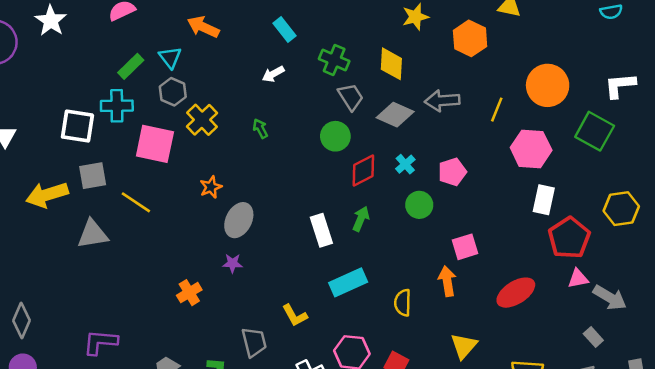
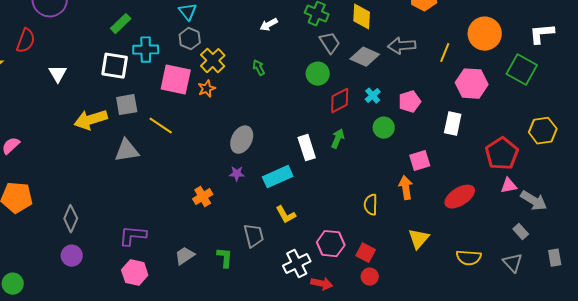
green rectangle: (131, 66) -> (121, 24), moved
orange star: (211, 187) -> (207, 89), moved
white rectangle: (544, 200) -> (453, 124), moved
cyan rectangle: (348, 282) -> (278, 177), moved

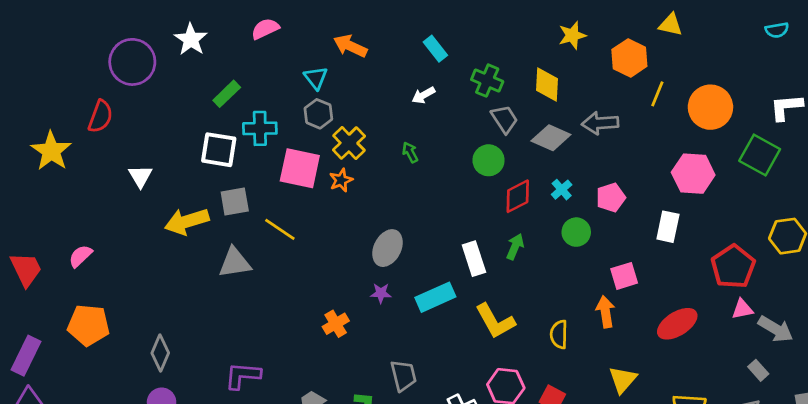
yellow line: (445, 53) -> (657, 94), moved
white triangle: (58, 74) -> (140, 176), moved
yellow L-shape: (286, 215) -> (495, 321), moved, size x1.5

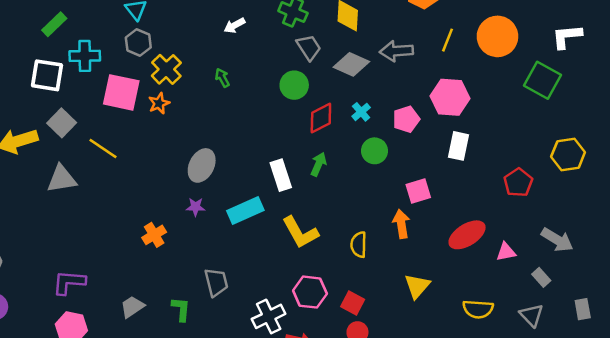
yellow line: (657, 94) -> (448, 40), moved
pink hexagon: (693, 174) -> (450, 97), moved
gray square: (235, 201) -> (62, 123), turned -36
red pentagon: (733, 267) -> (518, 183), size x0.7
pink triangle: (742, 309) -> (506, 252), moved

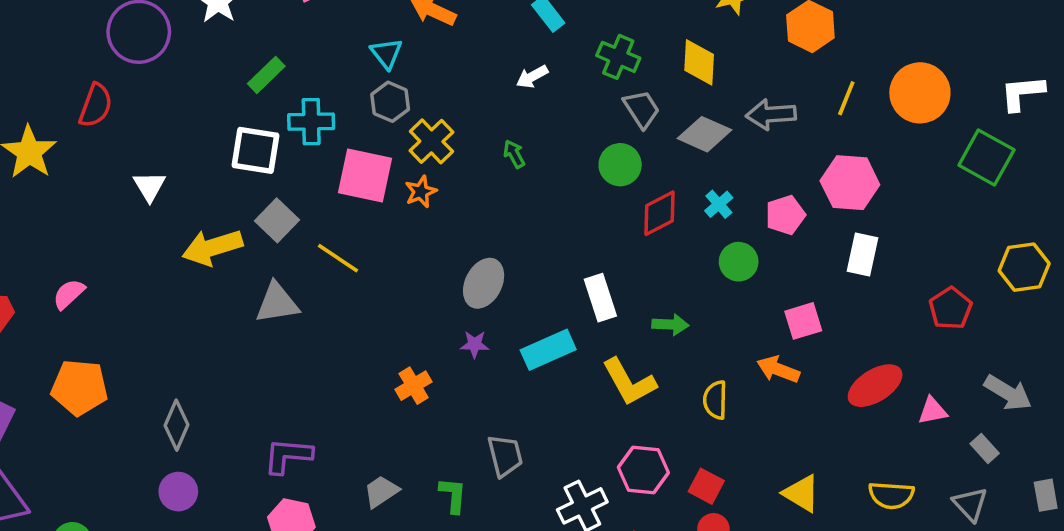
green arrow: (319, 164) -> (670, 325), moved, turned 70
orange arrow: (401, 224) -> (778, 369), turned -60
yellow triangle: (417, 286) -> (801, 493), moved, turned -40

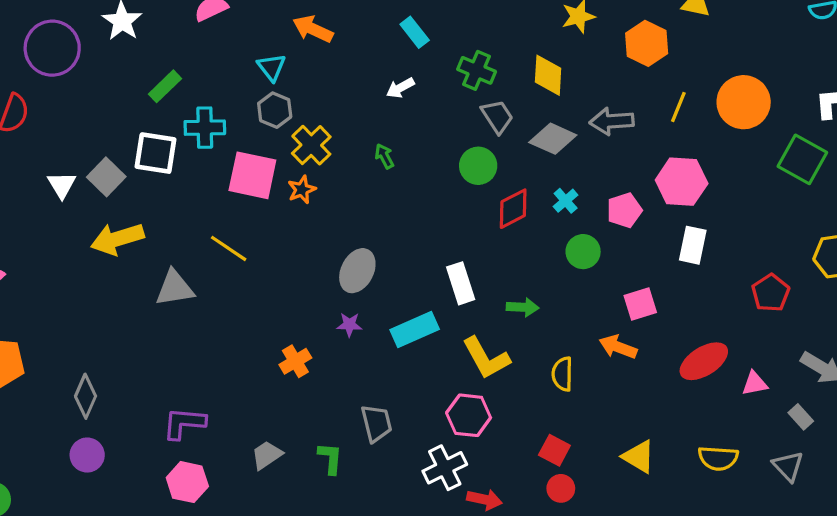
gray square: (277, 220) -> (106, 177), moved
pink hexagon: (643, 470) -> (469, 415), moved

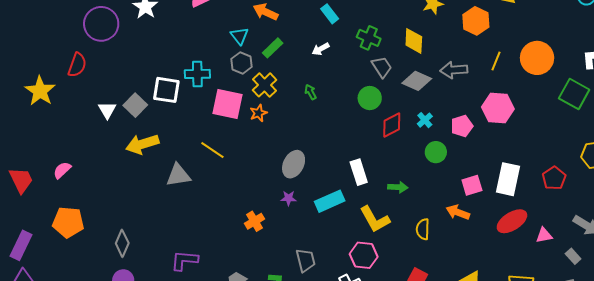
green rectangle: (165, 86) -> (273, 48), moved
white rectangle: (693, 245) -> (508, 179), moved, size x1.4

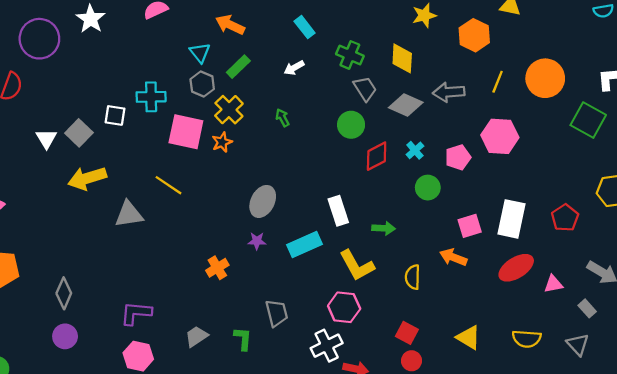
white square: (166, 90) -> (115, 115), size x0.7

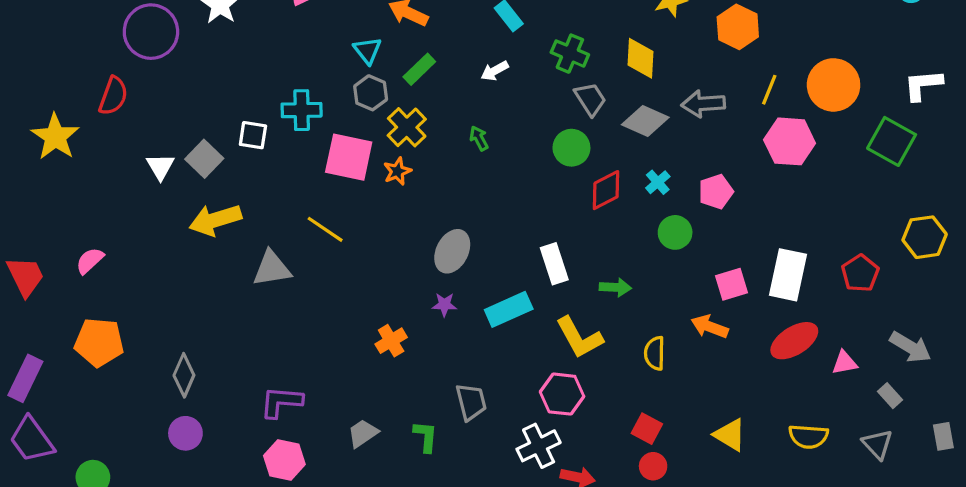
pink hexagon: (500, 136) -> (790, 141), moved

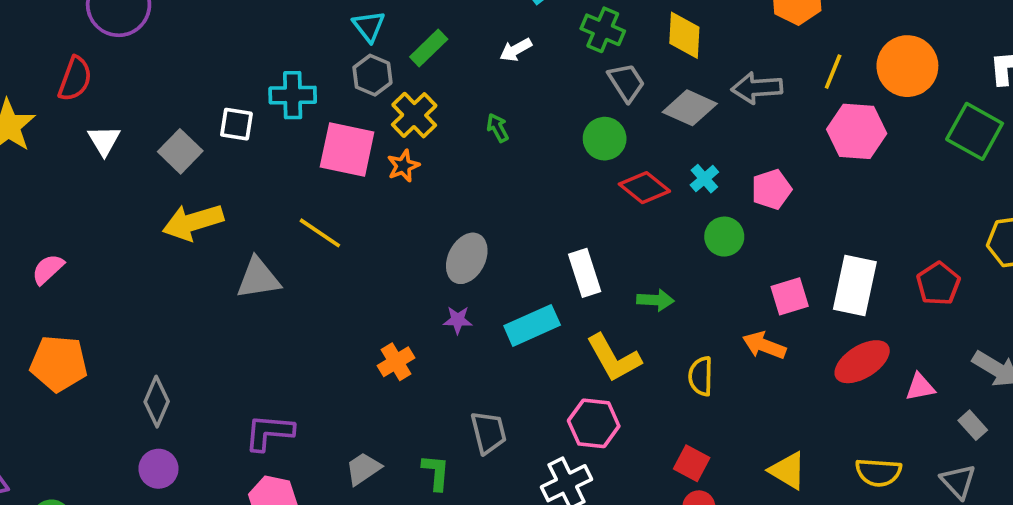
white triangle: (160, 167) -> (104, 140), moved
red diamond: (606, 190) -> (644, 188), turned 66

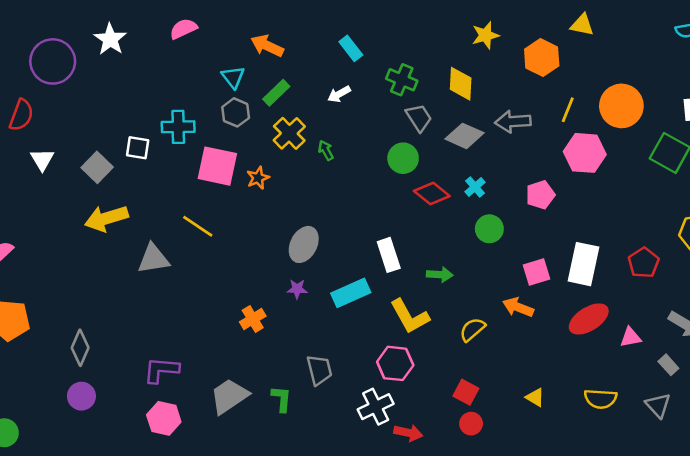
yellow cross: (414, 115) -> (289, 133), moved
pink pentagon: (771, 189) -> (540, 195), moved
yellow semicircle: (701, 376) -> (472, 329), turned 48
gray trapezoid: (363, 469) -> (229, 396), size x1.5
yellow triangle: (788, 471) -> (535, 397), size x0.7

